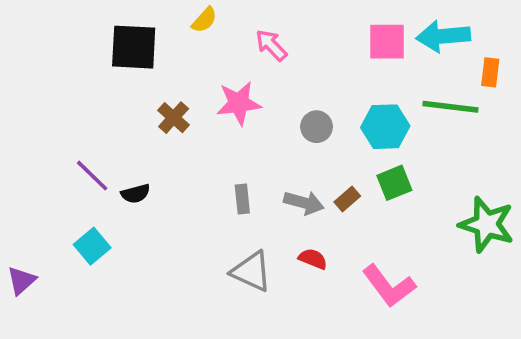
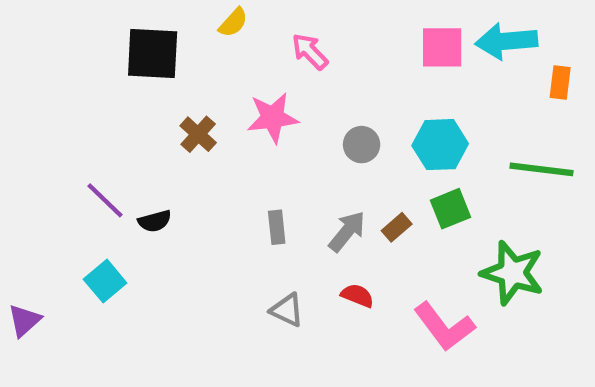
green line: (450, 107) -> (541, 169), moved
gray arrow: (304, 203) -> (347, 231), turned -66
green star: (487, 224) -> (513, 273), moved
gray triangle: (251, 271) -> (287, 310), size x0.7

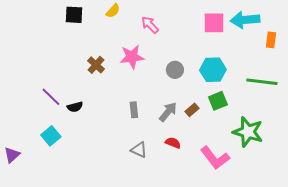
black square: (153, 54) -> (74, 15), moved, size x0.7

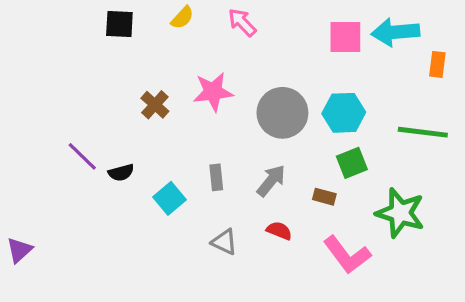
pink arrow: (150, 25) -> (242, 22), moved
gray circle: (175, 70) -> (282, 113), size x1.8
brown rectangle: (192, 110) -> (324, 197), moved, turned 56
cyan square: (51, 136) -> (169, 198), moved

